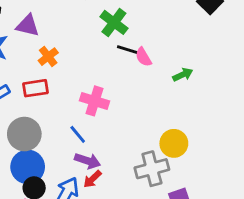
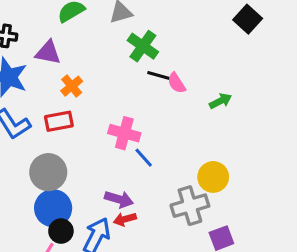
blue line: (78, 134) -> (144, 158), moved
red arrow: (92, 179) -> (125, 219), turned 30

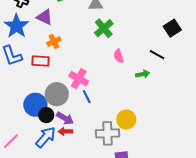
black line: (160, 76) -> (157, 55), moved
gray circle: (48, 172) -> (57, 94), moved
blue circle: (53, 208) -> (35, 105), moved
black circle: (61, 231) -> (46, 115), moved

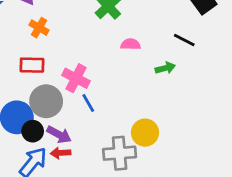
orange cross: (54, 41) -> (39, 28), turned -32
pink semicircle: (119, 56) -> (131, 44), turned 112
red rectangle: (41, 61) -> (32, 65), moved

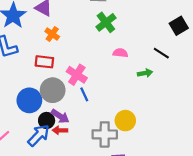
black circle: (33, 131) -> (47, 120), moved

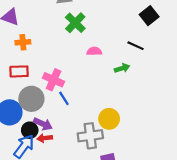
orange cross: (52, 34) -> (23, 42), turned -32

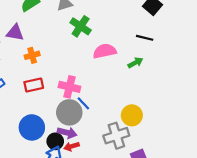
pink semicircle: (94, 51) -> (105, 51), size x1.5
gray circle: (31, 99) -> (69, 112), moved

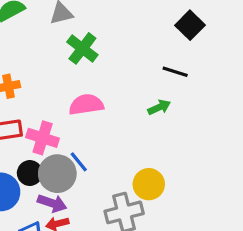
pink semicircle: (105, 51) -> (86, 105), moved
pink cross: (69, 87) -> (43, 138), moved
black circle: (55, 141) -> (30, 173), moved

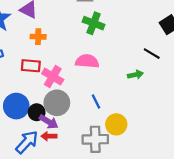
green cross: (82, 48) -> (94, 23), turned -30
blue line: (79, 162) -> (96, 102), moved
black circle: (30, 173) -> (37, 112), moved

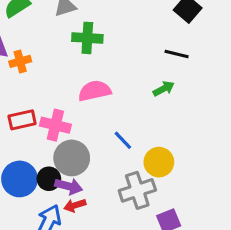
orange cross: (38, 37) -> (20, 61), moved

